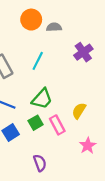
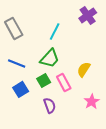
cyan line: (38, 61) -> (55, 31), moved
purple semicircle: (40, 163) -> (50, 105), moved

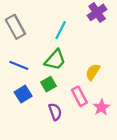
pink rectangle: (64, 82) -> (79, 96), moved

